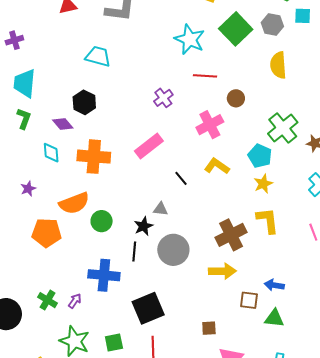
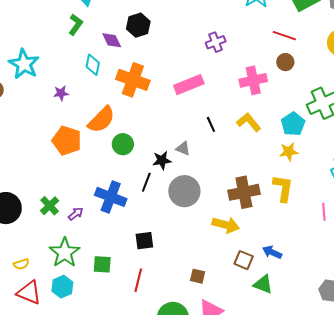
red line: (205, 76) -> (284, 36), moved
orange semicircle: (74, 203) -> (101, 120), turned -40
black square: (148, 308) -> (144, 241), size x0.6

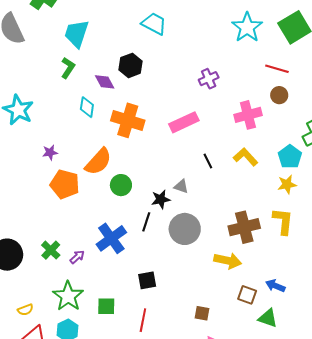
purple star: (61, 93) -> (50, 152), moved
blue cross: (111, 197) -> (111, 238), turned 36

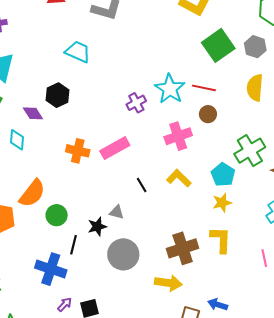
cyan star: (247, 27) -> (170, 89), moved
orange cross: (128, 120) -> (78, 151), moved, size x0.7
black line: (146, 222) -> (74, 245), moved
blue cross: (111, 238) -> (51, 269), turned -32
purple arrow: (77, 257) -> (65, 304), moved

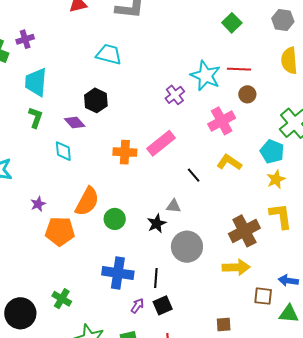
green square: (218, 45) -> (232, 23), moved, size x0.6
black line: (74, 245) -> (156, 278), moved

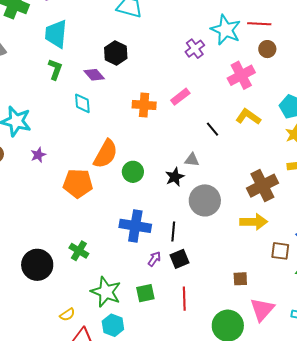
pink rectangle: (161, 143) -> (180, 97), size x0.7
purple star: (38, 204) -> (38, 155), moved

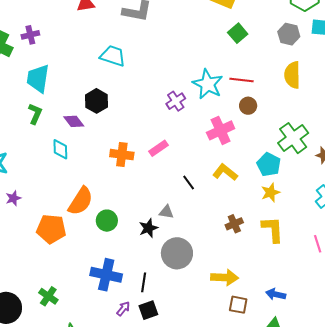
brown cross: (262, 186) -> (234, 224), moved, size x0.6
brown square: (280, 251) -> (238, 305), moved

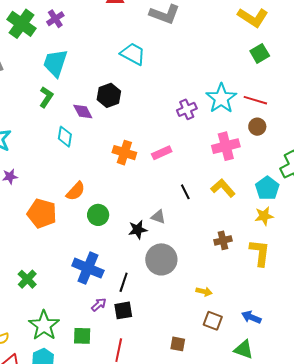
purple cross: (30, 35) -> (55, 19), turned -30
orange semicircle: (81, 201) -> (76, 191), size x0.7
yellow arrow: (225, 277) -> (204, 292), size x0.6

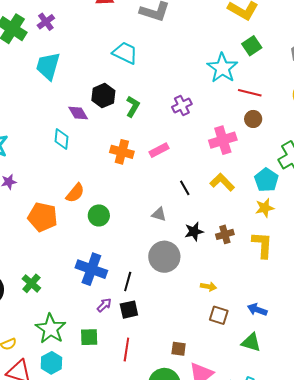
green L-shape: (46, 97) -> (133, 106), moved
cyan star: (221, 98) -> (222, 68), moved
black star: (138, 230) -> (194, 232), moved
brown square: (178, 344) -> (179, 349), moved

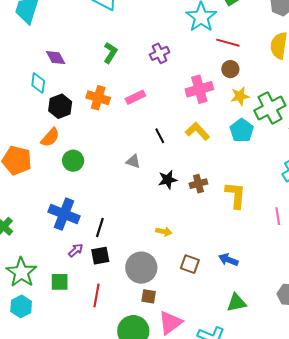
black hexagon: (103, 96) -> (60, 106), moved
yellow star: (265, 208) -> (240, 96), moved
gray circle: (164, 257) -> (141, 268), moved
yellow arrow: (209, 287) -> (164, 232), moved
green triangle: (251, 342) -> (236, 303), moved, turned -30

